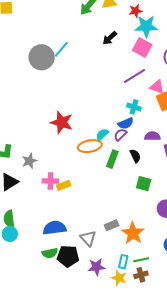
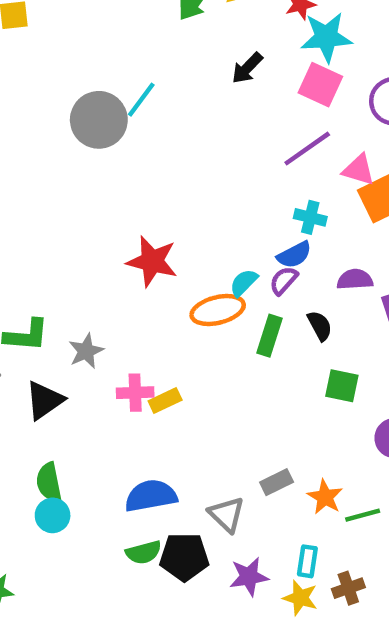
orange star: (133, 233) -> (325, 497), size x0.7
green line: (141, 260) -> (363, 515), moved

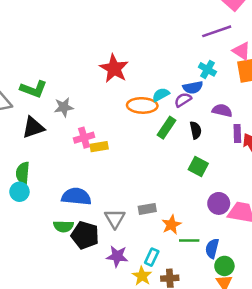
pink cross: (135, 393) -> (84, 138), turned -30

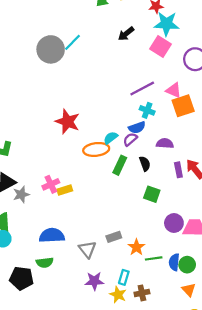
purple line: (217, 31) -> (142, 88), moved
gray star: (64, 107) -> (21, 195), moved
purple rectangle: (237, 134) -> (178, 170), moved
black pentagon: (85, 235) -> (21, 278), moved
green circle: (224, 266) -> (187, 265), moved

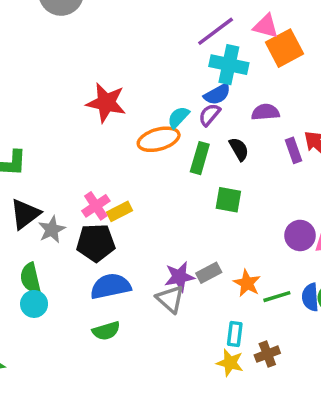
cyan cross: (147, 110) -> (229, 65), size x1.5
green square: (152, 194) -> (228, 200), moved
black pentagon: (21, 278) -> (96, 243), moved
purple star: (94, 281) -> (179, 277), moved

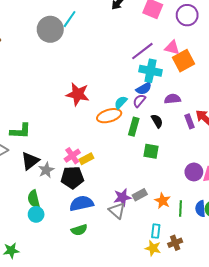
green line: (277, 297) -> (181, 208), turned -70

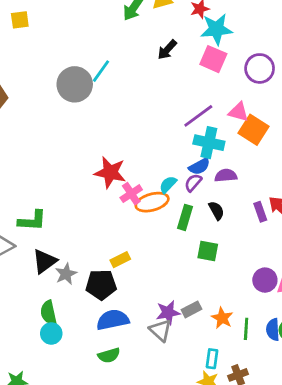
orange square: (183, 61) -> (254, 130), turned -30
purple semicircle: (172, 99) -> (226, 176), moved
pink cross: (72, 156) -> (131, 194), moved

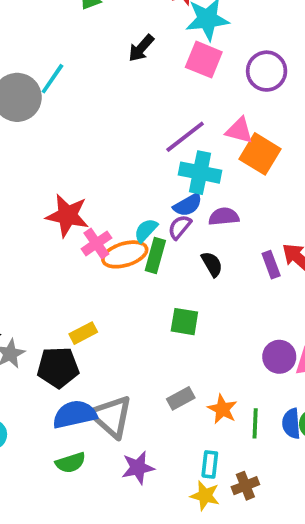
green rectangle: (185, 217) -> (155, 256), moved
green square: (208, 251) -> (184, 322), moved
purple star: (168, 312) -> (138, 468), moved
gray triangle: (160, 330) -> (111, 416), moved, size x1.4

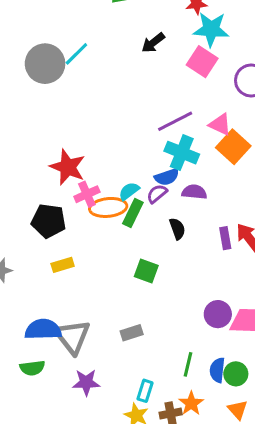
black pentagon: (58, 367) -> (49, 221), moved
orange star: (222, 409) -> (191, 403), moved

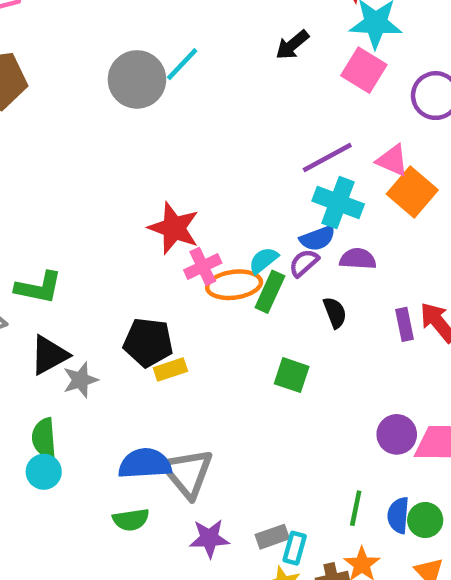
black pentagon: (49, 221) -> (148, 342), moved
gray rectangle: (132, 333) -> (272, 537), moved

